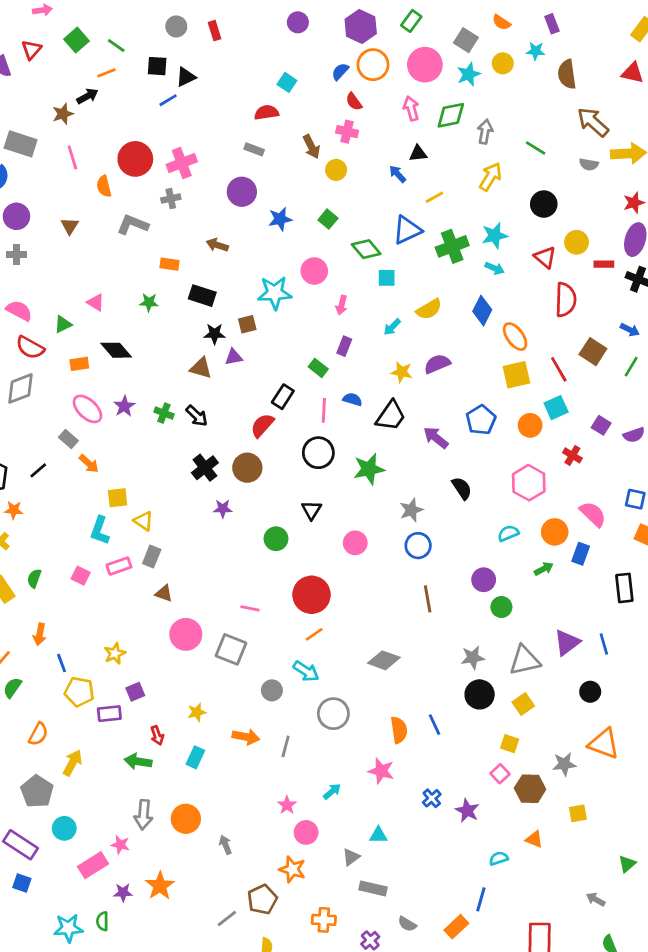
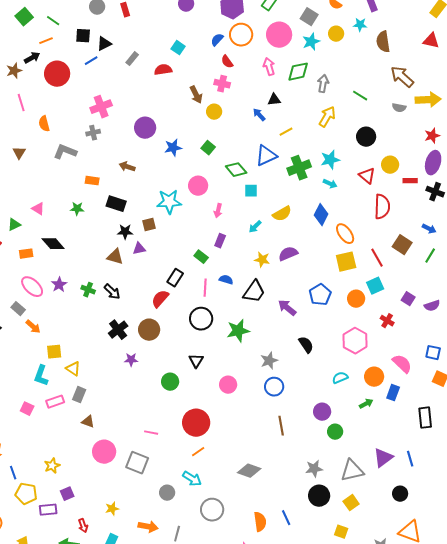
gray rectangle: (254, 149) -> (132, 59), moved, turned -72
red circle: (135, 159) -> (57, 74), moved

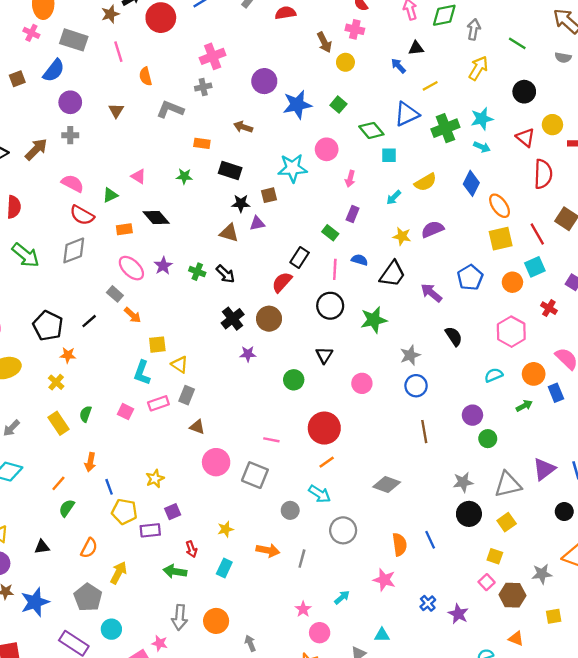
blue star: (173, 148) -> (297, 105), size x1.4
blue rectangle: (393, 393) -> (556, 393), turned -42

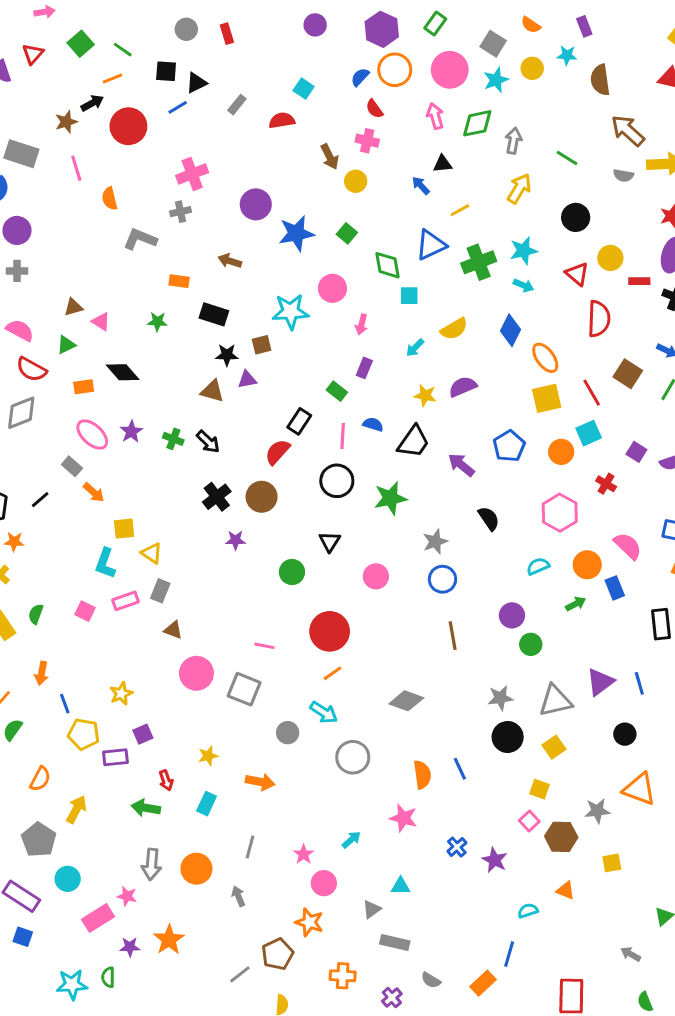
brown triangle: (116, 110) -> (73, 307), moved, turned 42
green diamond: (371, 130) -> (387, 265), turned 30
gray line: (302, 559) -> (250, 847), moved

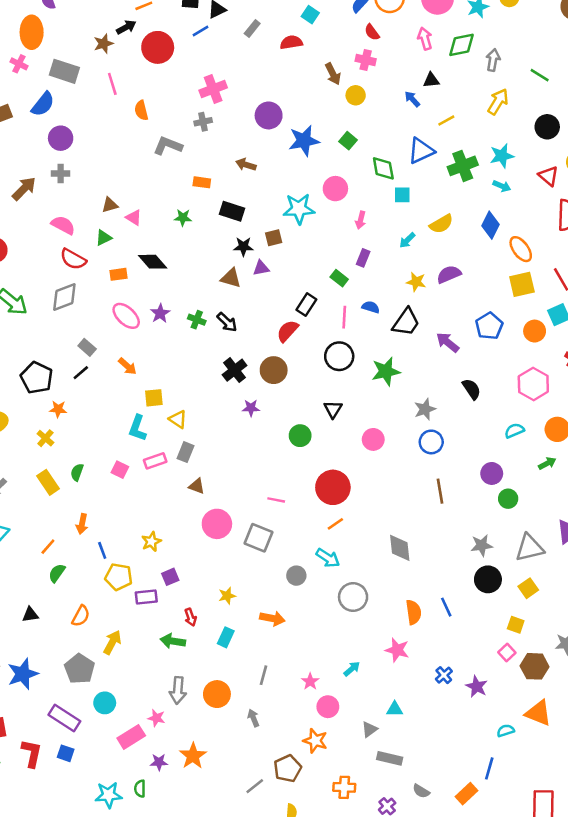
gray rectangle: (72, 466) -> (87, 347), moved
gray diamond: (406, 701) -> (400, 548), turned 64
orange triangle: (566, 890) -> (538, 713), size x1.6

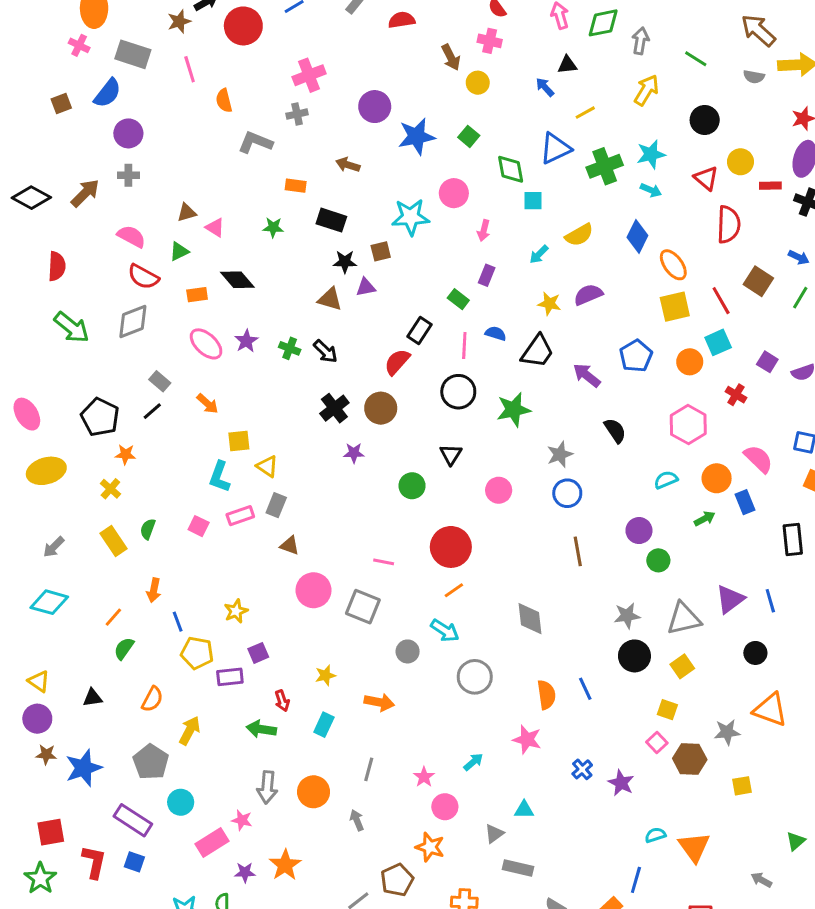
orange triangle: (538, 713) -> (694, 847), moved, turned 32

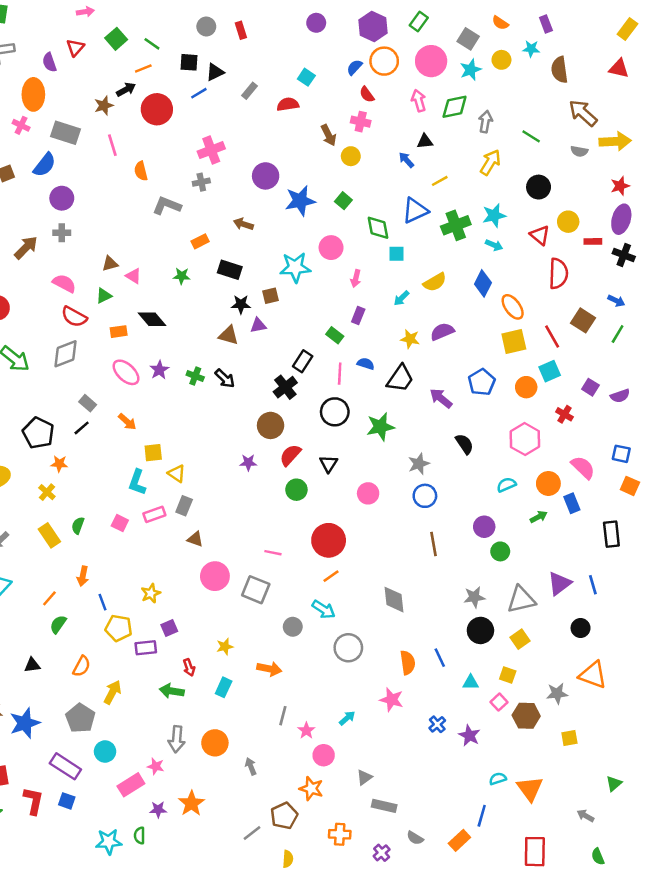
orange rectangle: (296, 186) -> (200, 241), turned -35
red semicircle: (397, 362) -> (290, 455), moved
black cross: (334, 408) -> (285, 387), moved
gray line: (369, 769) -> (283, 716), moved
cyan triangle: (524, 810) -> (471, 682), moved

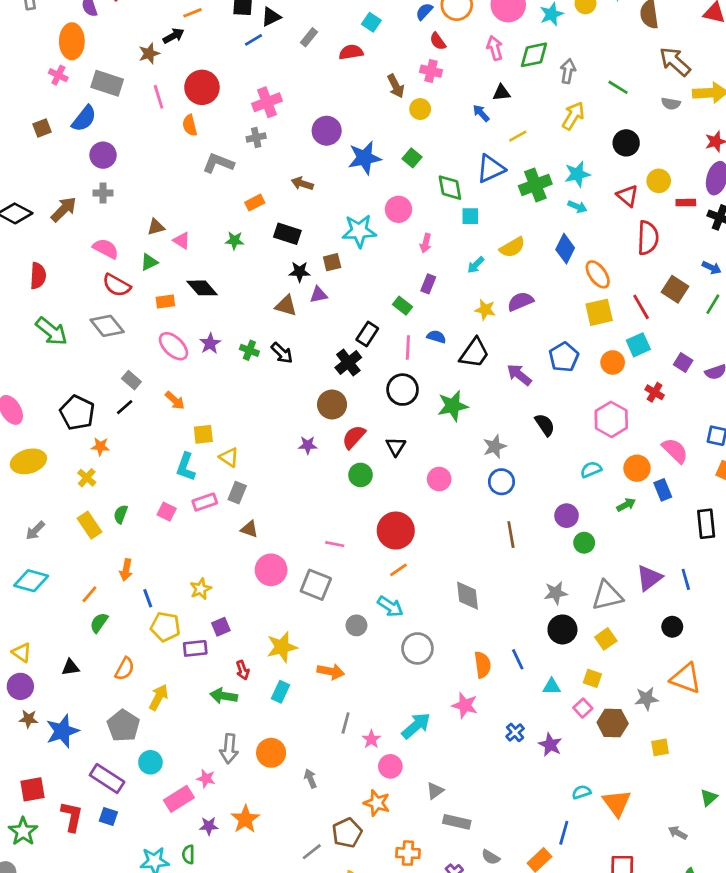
red circle: (157, 109) -> (202, 87), moved
gray diamond: (65, 354) -> (107, 326), turned 72
yellow star: (225, 647) -> (282, 647), size x1.6
cyan arrow: (347, 718) -> (416, 726), size x1.6

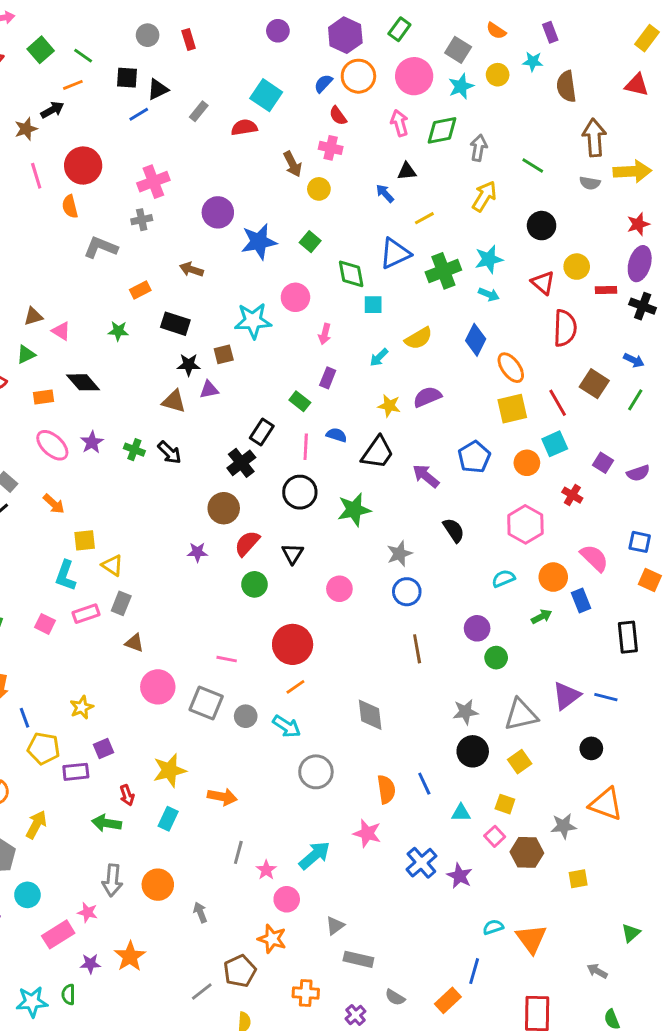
cyan square: (371, 22) -> (266, 95), size x1.5
brown arrow: (675, 62) -> (594, 138), turned 44
blue line: (686, 579) -> (606, 697), turned -60
gray circle: (356, 625) -> (246, 716), moved
blue cross: (515, 732) -> (421, 863), size x1.5

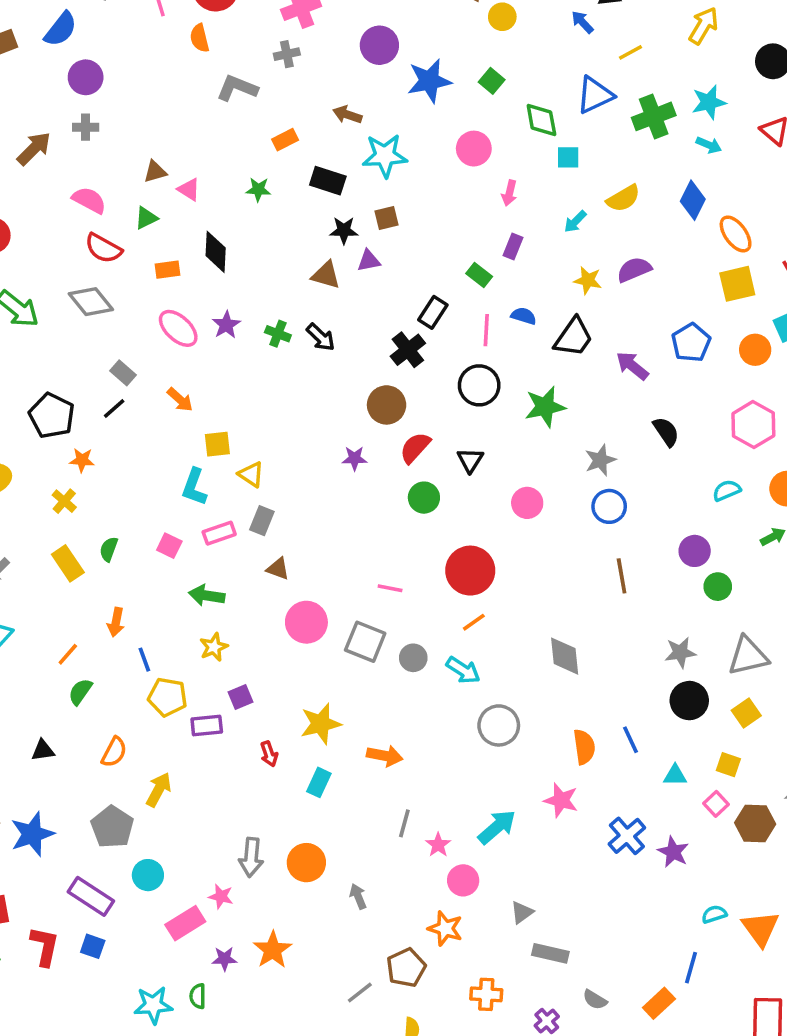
cyan star: (253, 321) -> (385, 156), moved
black diamond: (83, 382) -> (216, 252), turned 44
green arrow: (107, 823) -> (207, 595), moved

